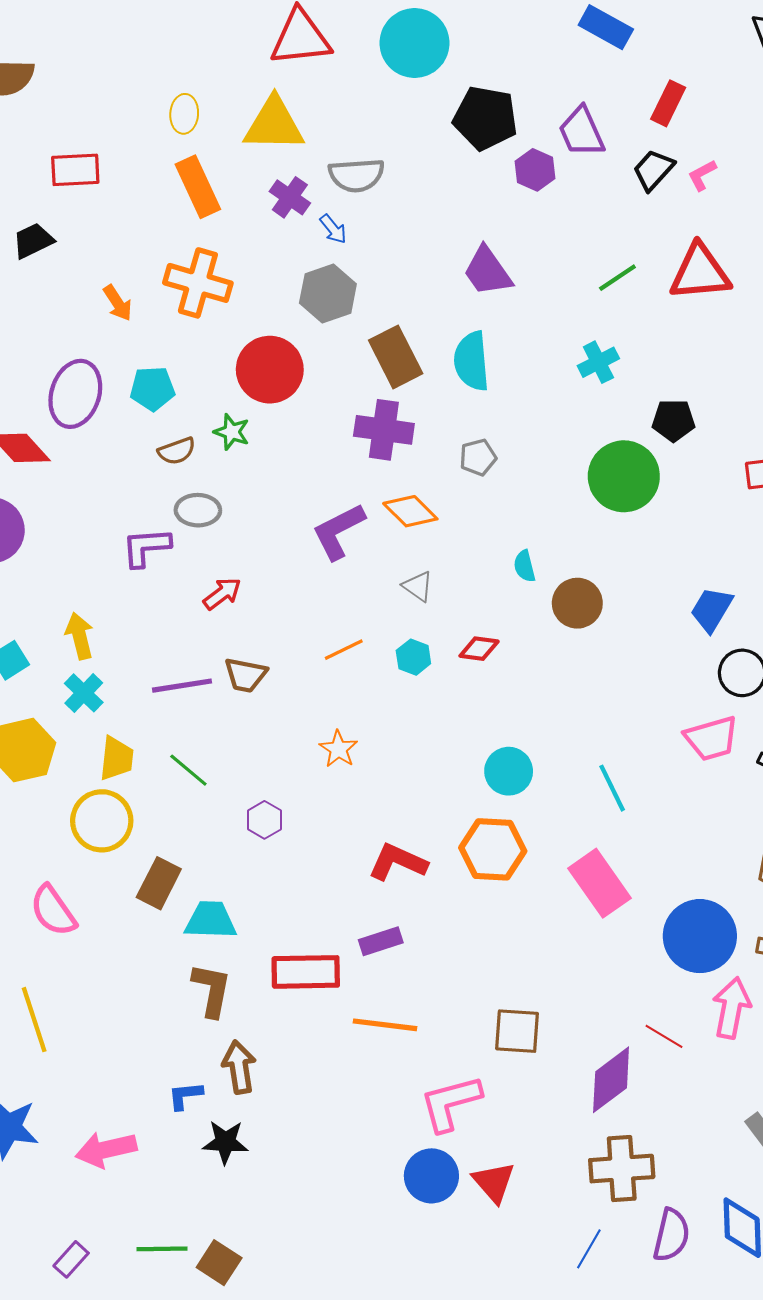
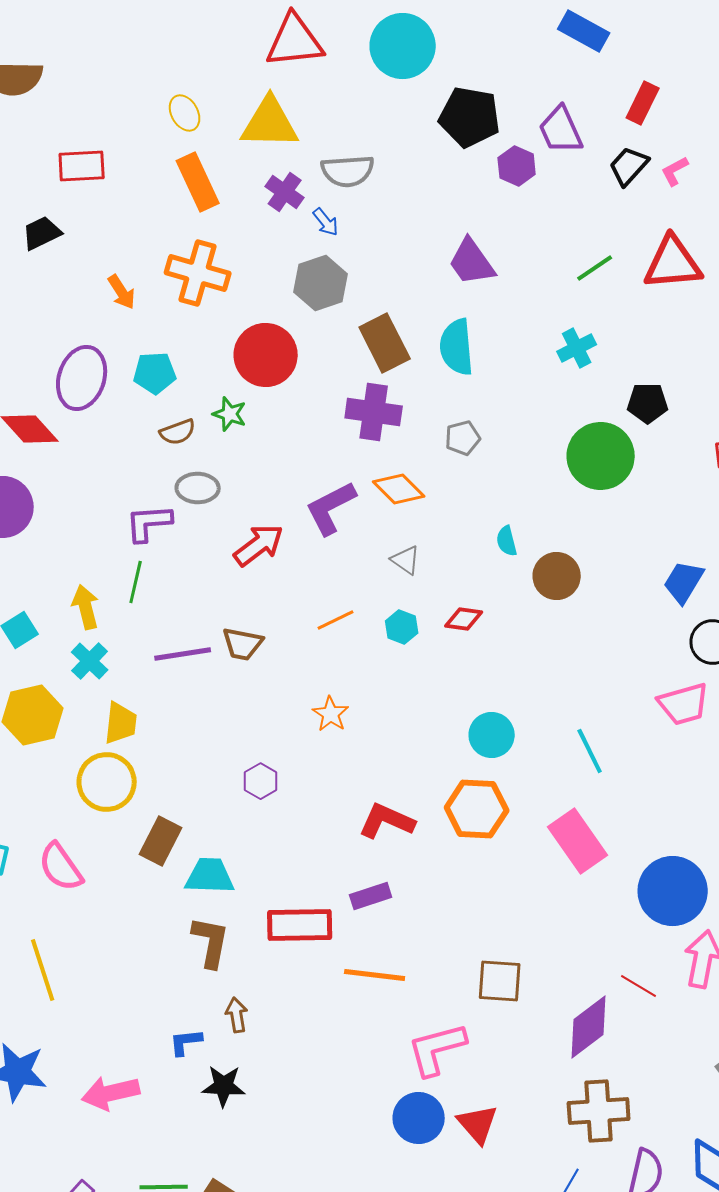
yellow ellipse: (184, 114) -> (185, 113), turned -33
red arrow: (222, 594) -> (259, 545), moved, size x1.4
green line: (188, 770) -> (136, 582), moved, turned 63
brown arrow: (239, 1067) -> (237, 1015), size x0.7

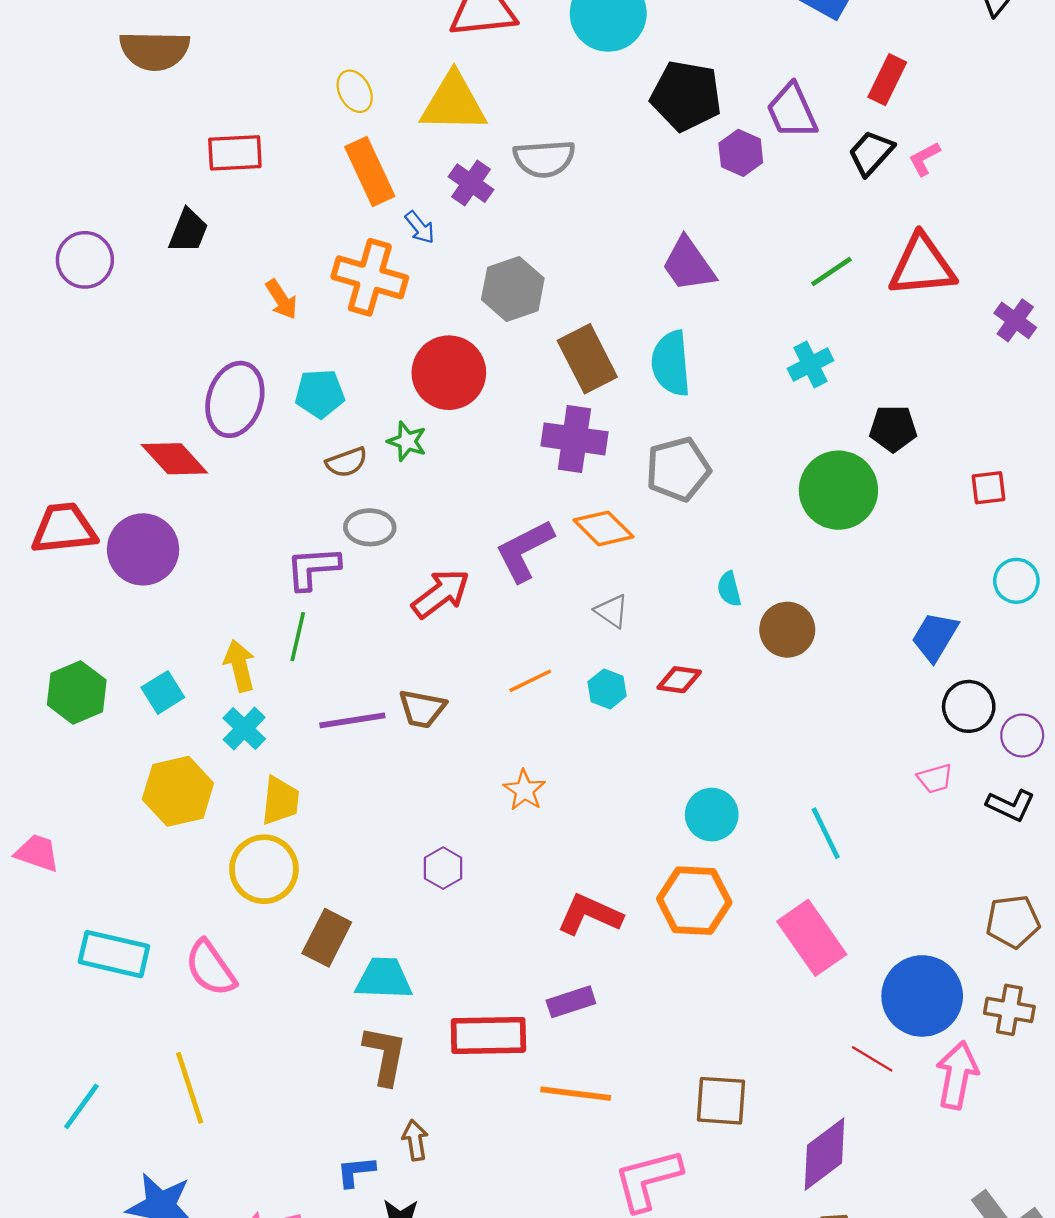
blue arrow: (326, 222) -> (420, 227), moved
black trapezoid: (42, 233) -> (188, 231), turned 138
gray pentagon: (463, 438) -> (678, 469), size x1.6
pink trapezoid: (684, 704) -> (935, 779), size x0.6
red line: (639, 986) -> (872, 1059), moved

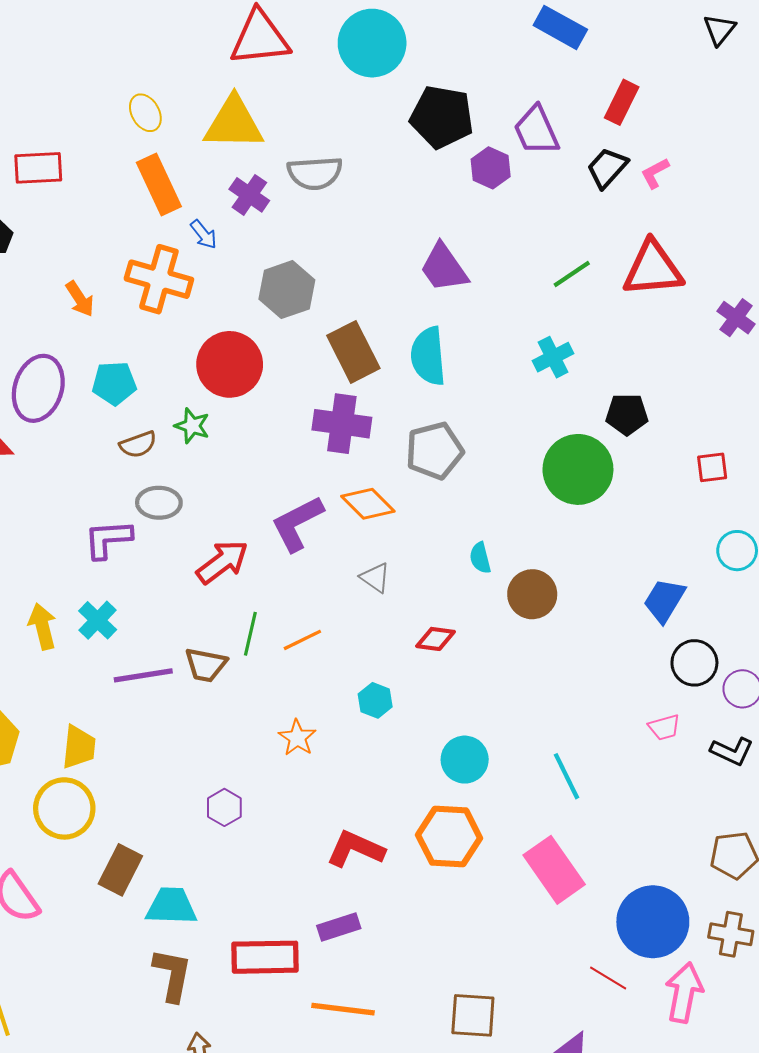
green line: (298, 637) -> (250, 634), moved
cyan hexagon: (607, 689) -> (375, 700), moved
cyan cross: (244, 729) -> (98, 620), moved

